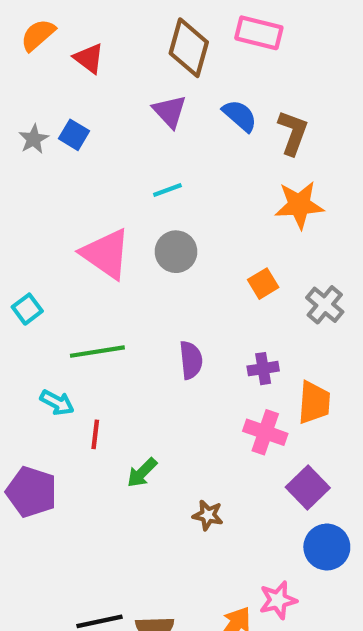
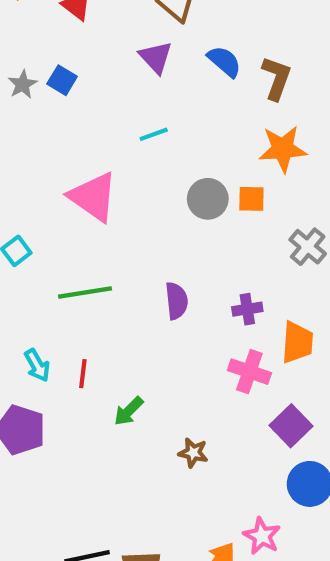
gray circle: (176, 252) -> (208, 199), moved
orange square: (263, 284) -> (251, 199), moved, turned 32
cyan arrow: (57, 403) -> (37, 365), moved, turned 32
pink star: (278, 600) -> (262, 536), turned -30

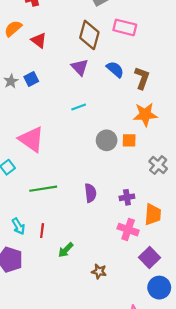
blue square: (62, 80) -> (31, 79), turned 32
pink triangle: (93, 197) -> (31, 139), moved

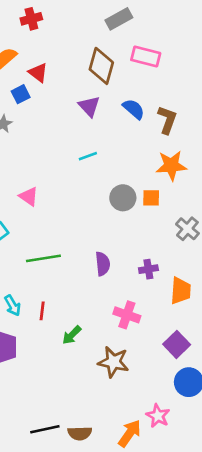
blue square: (31, 79) -> (21, 94), moved
pink triangle: (31, 139) -> (29, 196), size x0.6
pink cross: (128, 230) -> (127, 315), moved
brown star: (99, 271) -> (113, 362), size x1.6

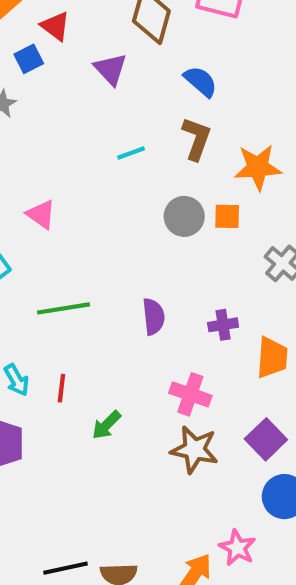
purple triangle: (89, 106) -> (111, 69), moved
brown L-shape: (167, 120) -> (196, 139), moved
brown star: (113, 362) -> (194, 450), moved

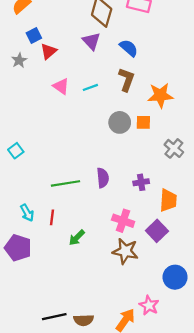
red triangle: (55, 26) -> (49, 51), moved, turned 42
purple triangle: (111, 69) -> (91, 41), moved
pink triangle: (41, 214) -> (61, 86), moved
green line: (64, 308) -> (65, 183), moved
purple square: (266, 439) -> (157, 231), moved

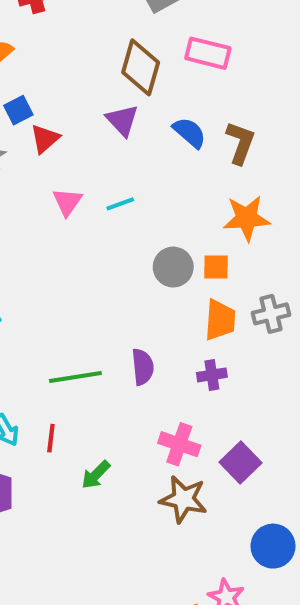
brown L-shape: (126, 80) -> (240, 143), moved
pink triangle: (61, 86) -> (67, 202), turned 30
gray cross: (174, 148) -> (271, 314), turned 36
orange trapezoid: (168, 200) -> (220, 320), moved

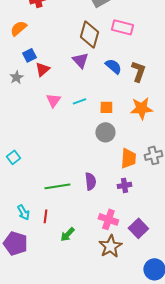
orange square: (216, 267) -> (106, 107), moved
brown star: (183, 499) -> (110, 246), turned 30

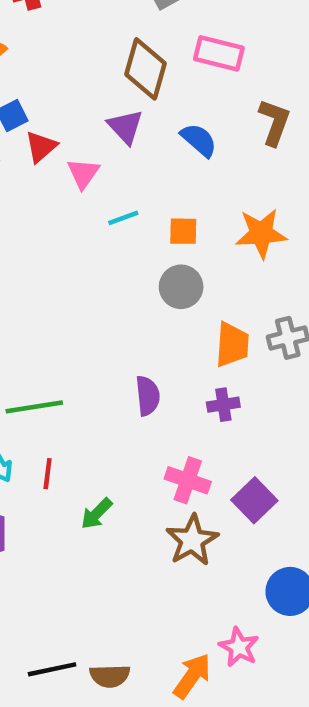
brown L-shape: (138, 71) -> (274, 122), moved
pink triangle: (53, 100) -> (83, 173), moved
green line: (57, 186) -> (34, 407), moved

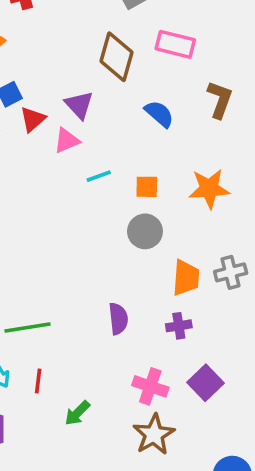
purple triangle: (125, 127) -> (79, 105), moved
pink triangle: (83, 173) -> (67, 141), turned 32
purple square: (254, 500) -> (206, 383), moved

